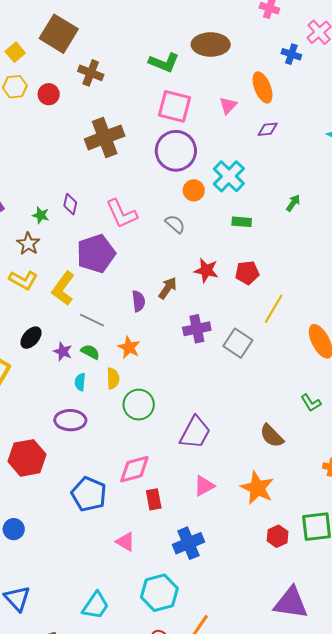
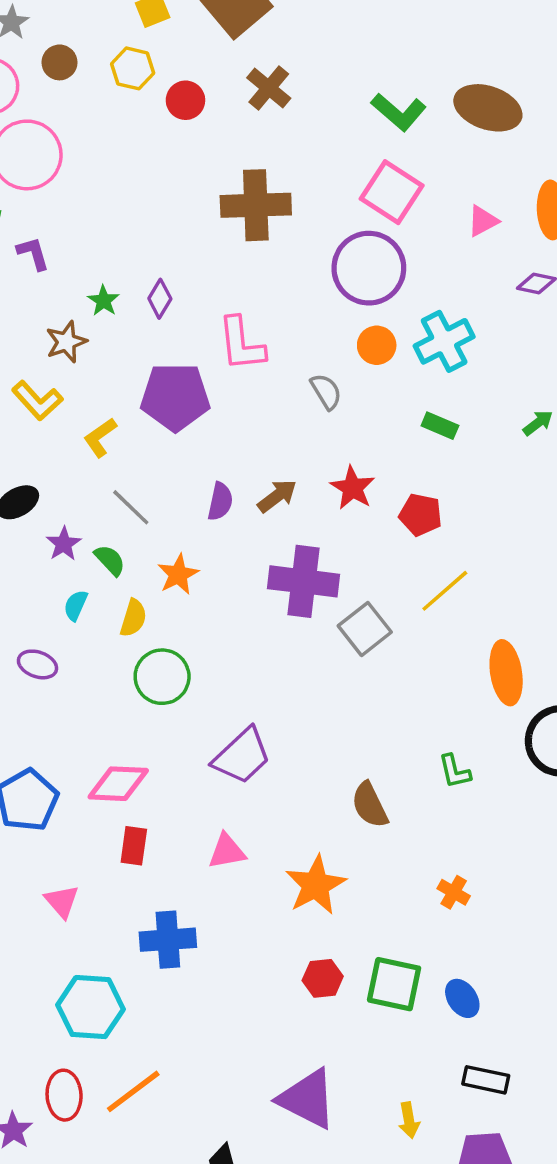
yellow L-shape: (63, 288) -> (100, 437), size x0.7
purple cross: (197, 329) -> (304, 581), size x1.4
purple ellipse: (70, 420) -> (37, 664), size x0.7

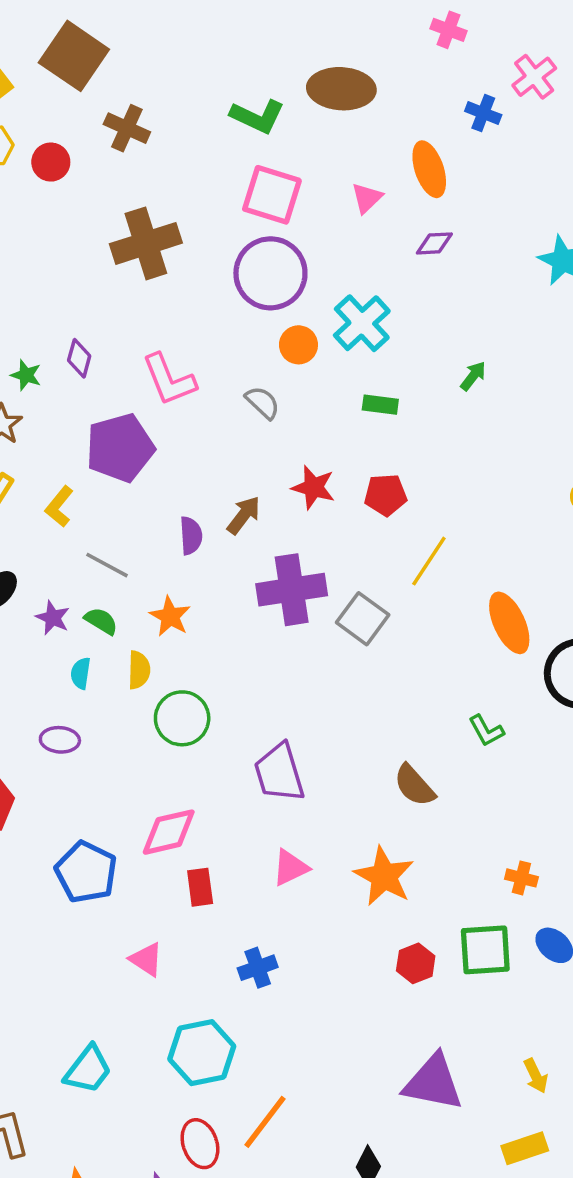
purple trapezoid: (242, 756) -> (279, 773), turned 132
orange cross: (454, 892) -> (521, 878), moved
blue cross: (168, 940) -> (258, 968), size x0.7

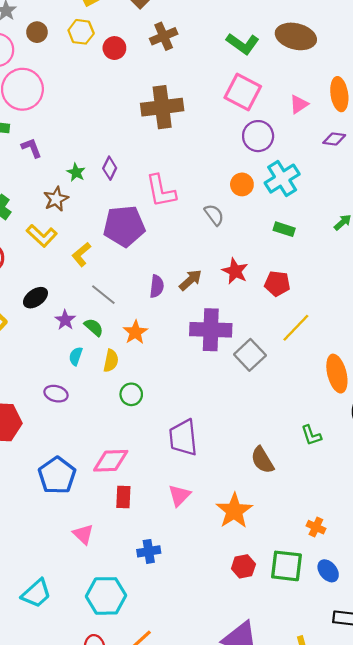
brown cross: (127, 128) -> (164, 36), turned 32
purple circle: (270, 273) -> (258, 136), moved, size x0.7
green circle: (182, 718) -> (131, 394), size x0.7
pink triangle: (290, 868) -> (179, 495), turned -30

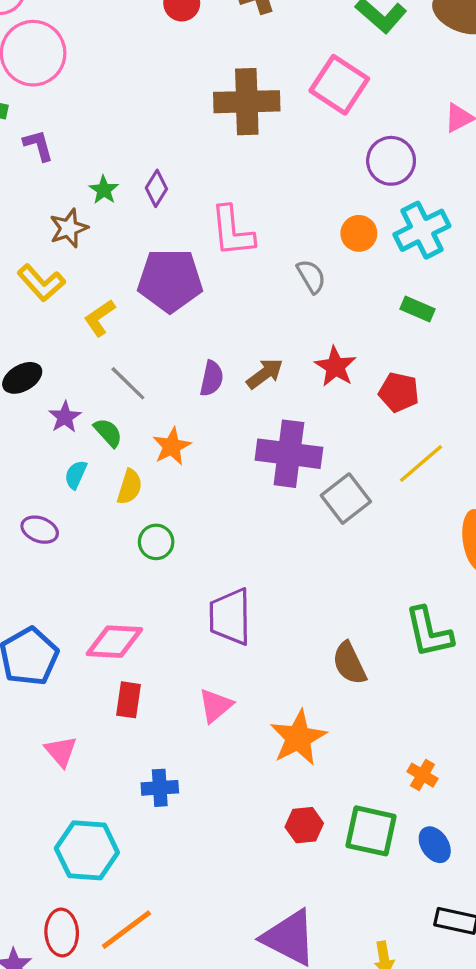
pink square: (243, 92) -> (339, 85), moved
green L-shape: (311, 435) -> (429, 632), size x1.6

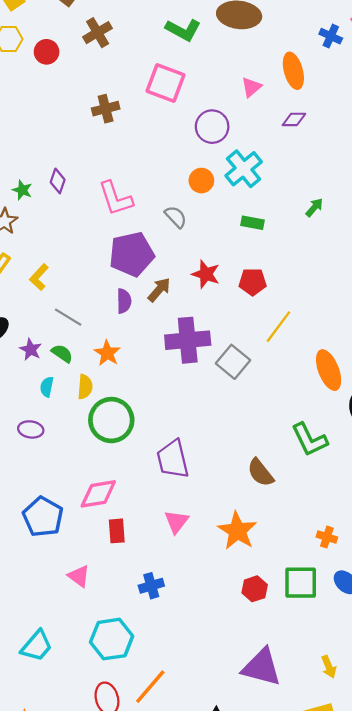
brown cross: (247, 102) -> (106, 109), size x0.6
purple pentagon: (170, 280) -> (132, 254), moved
green circle: (156, 542) -> (111, 420), size x1.8

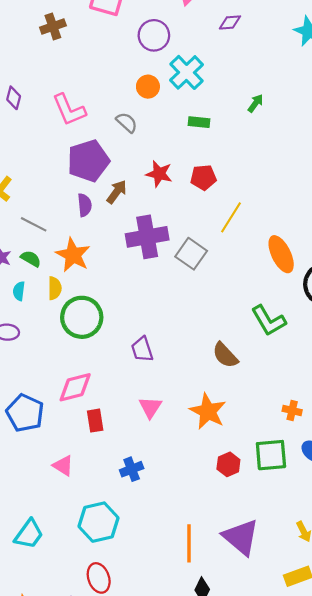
orange star: (107, 353) -> (73, 255), size x1.4
purple trapezoid: (173, 459) -> (142, 349), size x0.7
purple triangle: (262, 667) -> (241, 537), turned 30
orange line: (150, 687) -> (189, 543), moved, turned -36

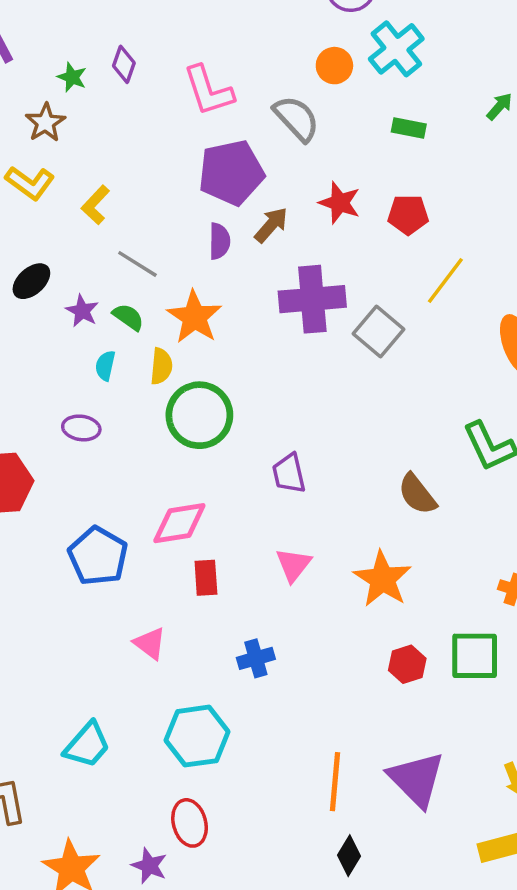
gray semicircle: (127, 122) -> (296, 118), size x1.4

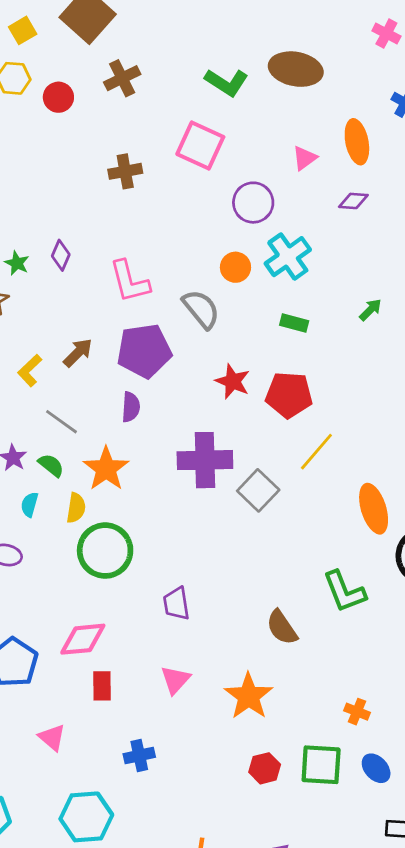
red pentagon: (408, 215) -> (289, 395), size x1.4
brown arrow: (271, 225) -> (78, 353), moved

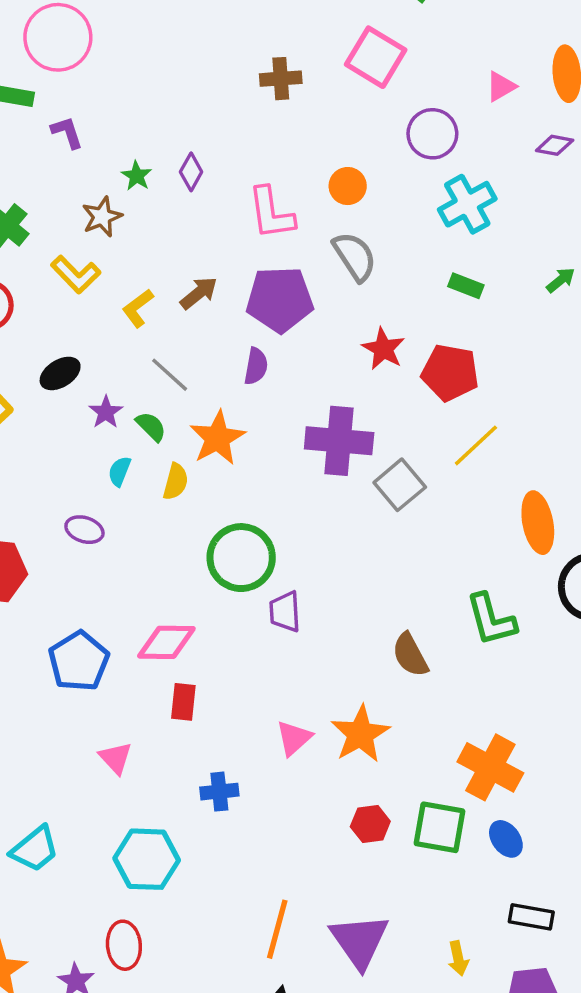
orange circle: (235, 267) -> (348, 186), moved
green circle: (105, 551) -> (241, 558), moved
pink triangle: (175, 680) -> (294, 738), moved
orange cross: (357, 712) -> (490, 767), size x2.0

